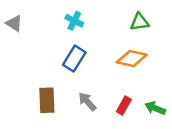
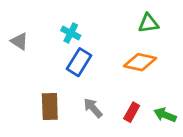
cyan cross: (74, 21) -> (71, 33), moved
gray triangle: (14, 23) -> (19, 41), moved

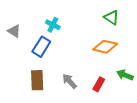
green triangle: (148, 23) -> (111, 17), turned 42
blue rectangle: (79, 62) -> (41, 47), moved
green arrow: (165, 115) -> (125, 75), moved

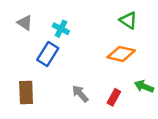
gray triangle: (14, 31) -> (25, 23), moved
brown rectangle: (37, 80) -> (26, 92), moved

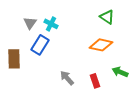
gray triangle: (25, 23) -> (30, 23), moved, turned 32
brown rectangle: (26, 92) -> (14, 59), moved
red rectangle: (114, 97) -> (95, 81), turned -48

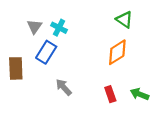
orange diamond: (101, 45) -> (117, 52), turned -45
green arrow: (120, 72) -> (139, 94), moved
gray arrow: (67, 78) -> (64, 87), moved

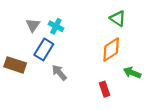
brown rectangle: (16, 68) -> (15, 65), turned -70
gray arrow: (64, 87) -> (59, 73), moved
green arrow: (139, 94) -> (132, 73), moved

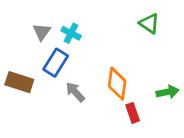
orange diamond: (111, 49) -> (117, 84), moved, turned -50
green arrow: (132, 73) -> (167, 92), turned 147

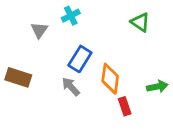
cyan cross: (71, 33) -> (71, 16), moved, turned 36
blue rectangle: (56, 63) -> (80, 59), moved

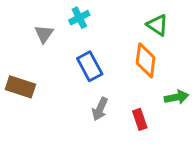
blue rectangle: (80, 59) -> (90, 66), turned -60
orange diamond: (110, 79) -> (146, 60), moved
gray arrow: (71, 87) -> (100, 109), moved, turned -114

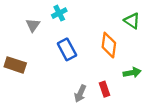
green triangle: (157, 25) -> (132, 21), moved
gray arrow: (100, 109) -> (80, 94), moved

